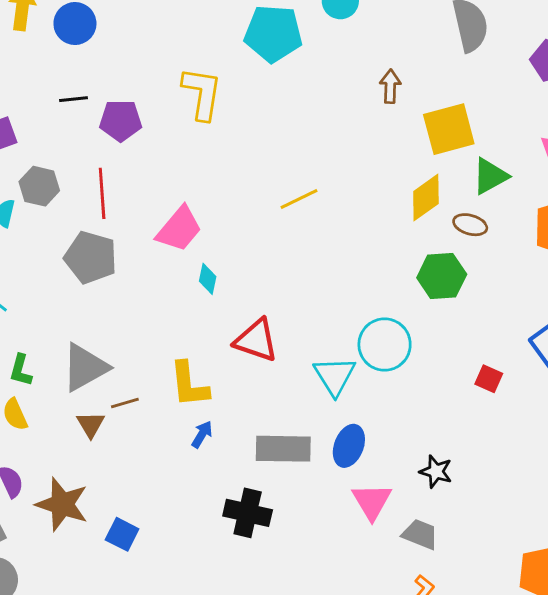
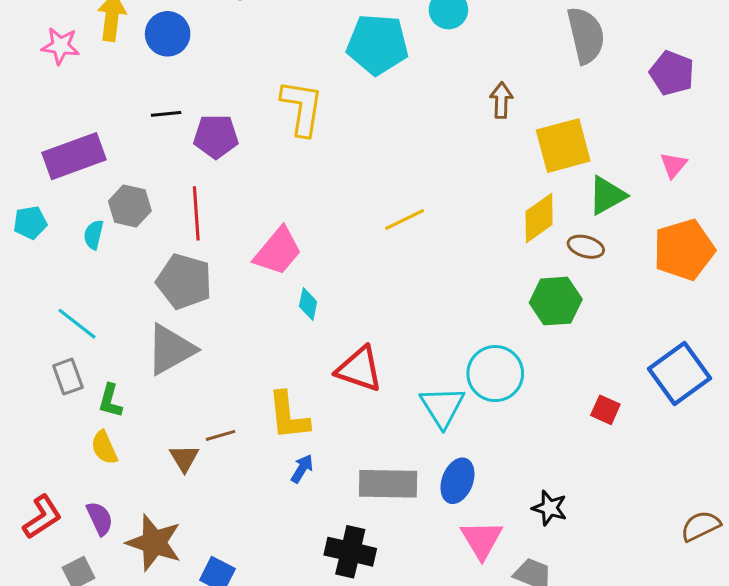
gray triangle: (85, 367) -> (171, 349), moved

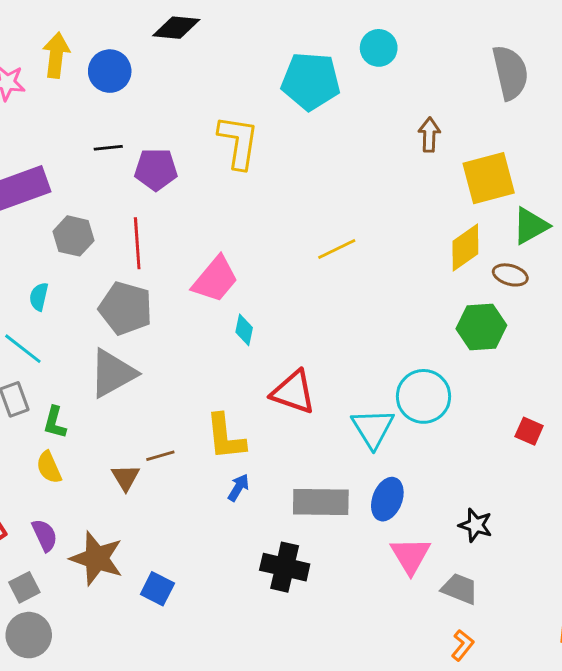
cyan semicircle: (94, 235) -> (39, 297), moved

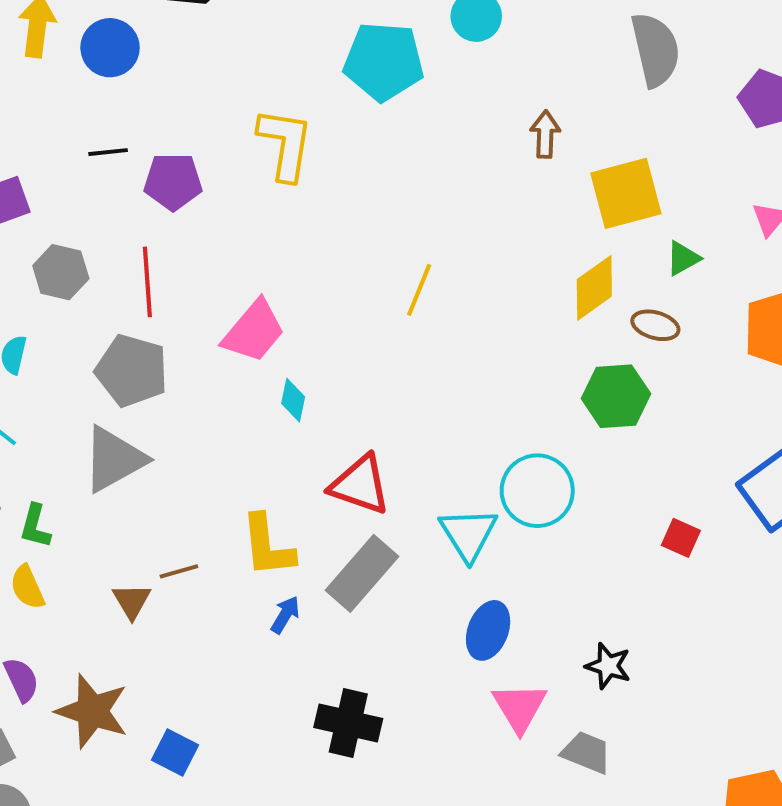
green triangle: (531, 226) -> (683, 258), size x0.7
yellow line: (337, 249) -> (419, 290), turned -42
gray rectangle: (321, 502) -> (362, 573), moved, turned -50

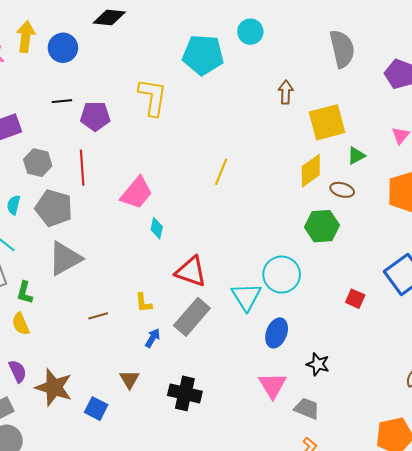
gray pentagon: (132, 371) -> (54, 208), moved
yellow L-shape: (268, 546) -> (144, 303), size x0.6
brown triangle: (132, 601) -> (129, 379), moved
blue ellipse: (488, 630) -> (277, 333), moved

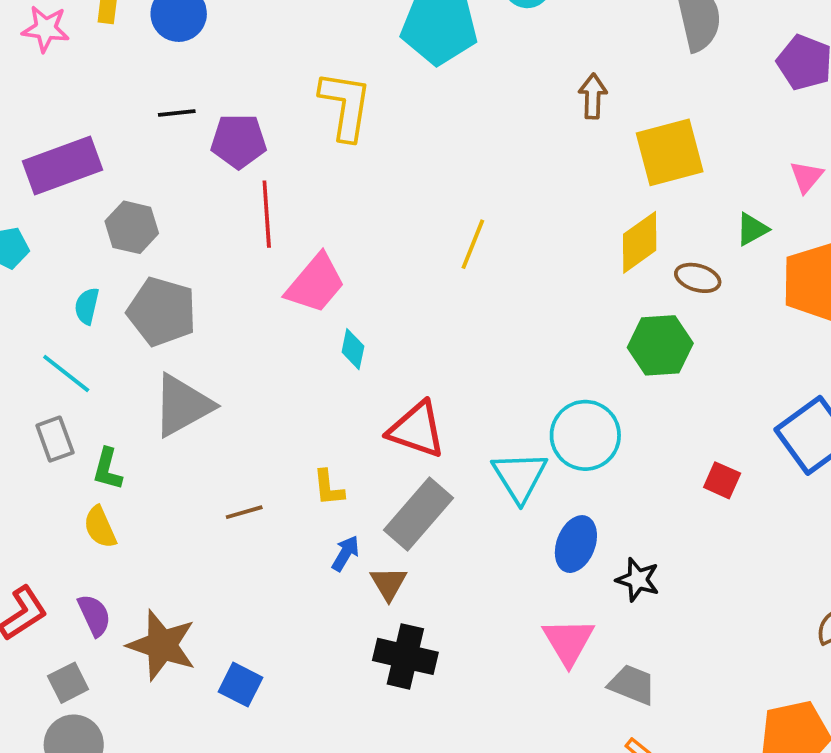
green triangle: (356, 156) -> (752, 229), moved
red line: (82, 168) -> (267, 214), moved
black star: (318, 364) -> (638, 580), moved
brown triangle: (129, 379) -> (389, 583), moved

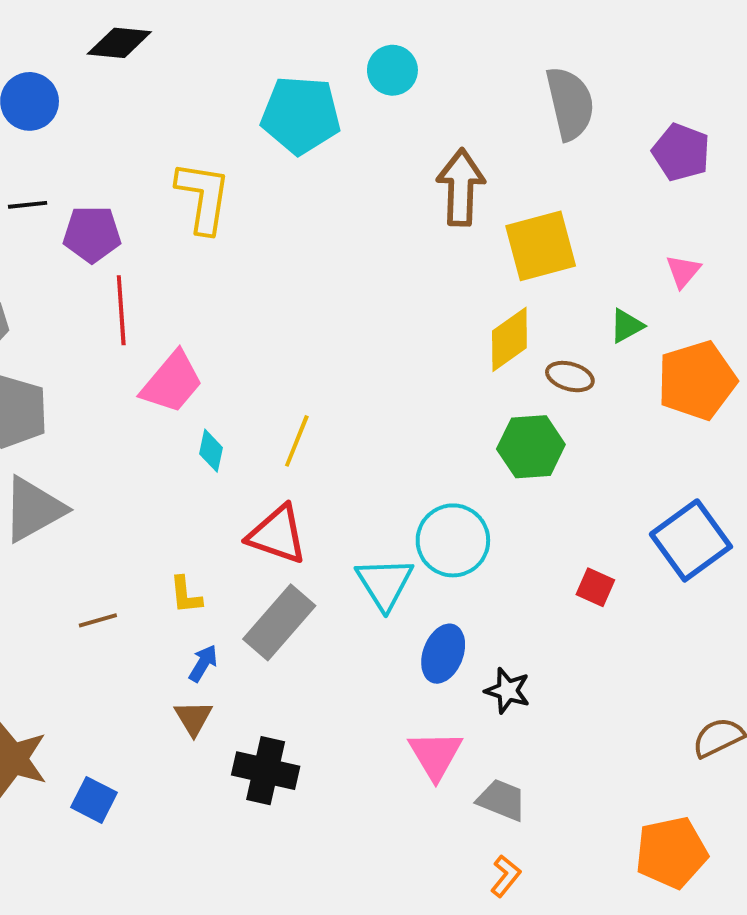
brown arrow: (593, 96) -> (461, 187), size x1.6
yellow line: (473, 244) -> (297, 441), moved
brown triangle: (389, 583) -> (193, 718), moved

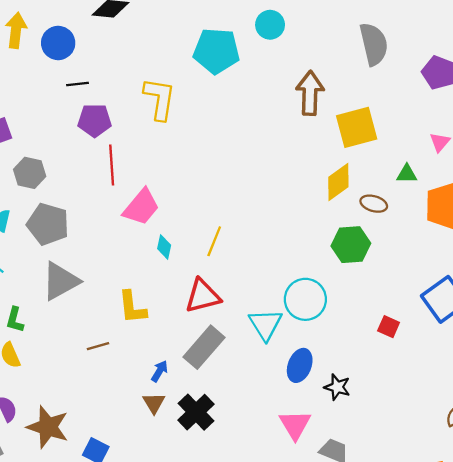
black line: (28, 205) -> (77, 84), moved
green triangle: (627, 326) -> (407, 174), turned 30
red triangle: (277, 535) -> (203, 296), turned -33
yellow L-shape: (186, 595) -> (132, 307), moved, size x1.5
black cross: (266, 771) -> (196, 412), moved, turned 33

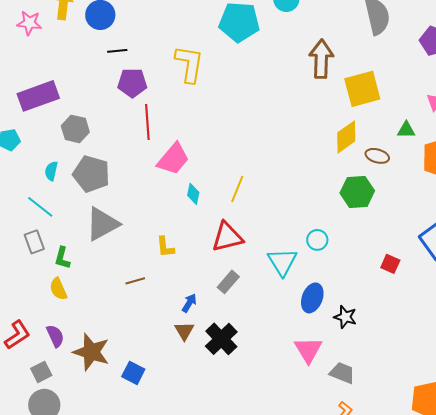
cyan circle: (305, 299) -> (317, 240), size x0.6
yellow L-shape: (132, 307) -> (165, 247), size x0.7
gray rectangle: (204, 347) -> (228, 282), size x0.6

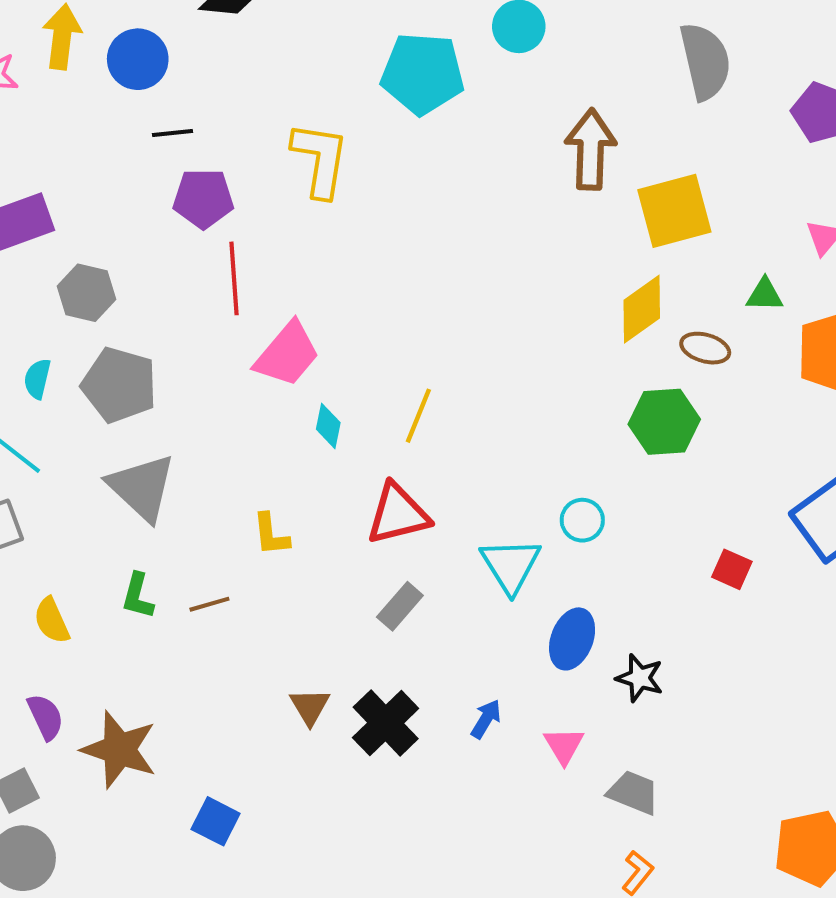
gray triangle: (102, 224) -> (142, 487), turned -48
green L-shape: (62, 258) -> (138, 596), moved
blue arrow: (189, 303) -> (486, 719), moved
pink triangle: (308, 350) -> (564, 746), size x0.7
blue square: (133, 373) -> (216, 821), moved

